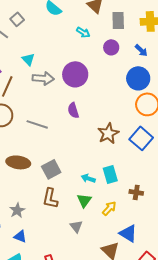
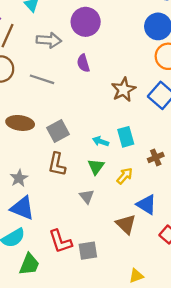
gray arrow: (43, 78) -> (49, 40), moved
brown cross: (136, 192) -> (156, 157), turned -32
blue triangle: (20, 236) -> (22, 208), size x1.6

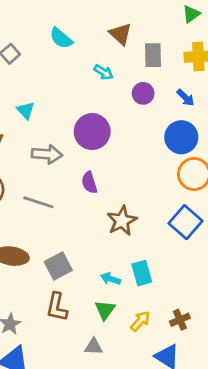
brown star: (124, 90) -> (122, 221), moved
brown cross: (156, 157) -> (180, 320), moved
gray triangle: (87, 197) -> (94, 347), turned -49

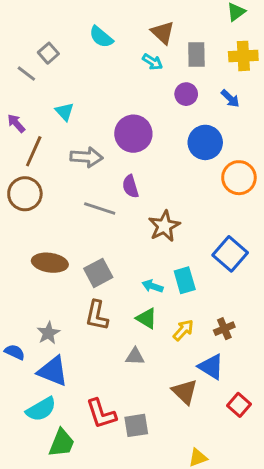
cyan arrow: (103, 72) -> (152, 62), moved
blue circle: (181, 137) -> (205, 142), moved
gray line: (38, 202) -> (100, 208), moved
blue square: (186, 222) -> (230, 254), moved
green triangle: (105, 310) -> (147, 318), turned -35

